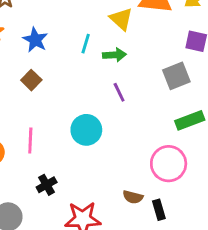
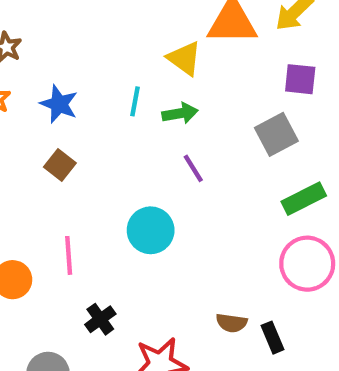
pink circle: (169, 164) -> (307, 264), moved

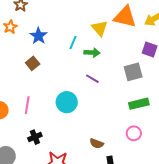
purple line: (193, 168) -> (92, 79), turned -40
pink circle: (307, 264) -> (134, 133), size x0.6
brown semicircle: (232, 323) -> (97, 144), moved

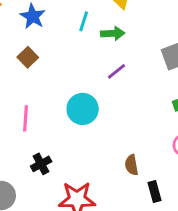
purple line: (92, 79) -> (117, 71), turned -64
brown semicircle: (97, 144) -> (131, 165), turned 64

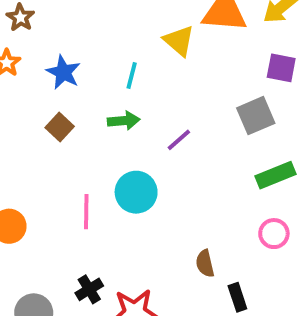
green arrow: (113, 33) -> (124, 121), moved
pink line: (26, 118) -> (86, 212), moved
black cross: (41, 164) -> (89, 289), moved

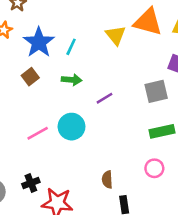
blue star: (63, 72) -> (39, 42), size x1.4
cyan line: (132, 76) -> (71, 47), moved
pink line: (86, 212) -> (38, 133), turned 50

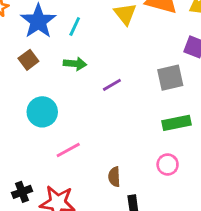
cyan circle: (72, 127) -> (42, 112), moved
pink line: (38, 133) -> (68, 150), moved
black cross: (31, 183) -> (22, 192), moved

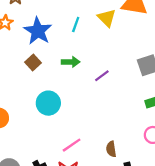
cyan line: (75, 27) -> (76, 25), moved
pink line: (68, 150) -> (72, 145), moved

